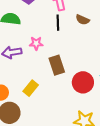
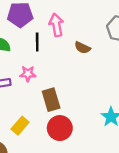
black line: (58, 23) -> (37, 42), moved
red circle: (83, 82) -> (60, 128), moved

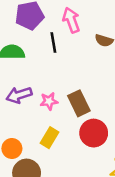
pink star: (28, 74) -> (49, 101), moved

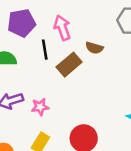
brown rectangle: (79, 103) -> (69, 65), moved, turned 75

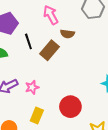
pink arrow: (62, 28) -> (51, 15), moved

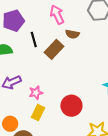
pink star: (32, 87) -> (36, 93), moved

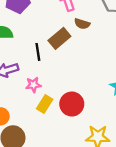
black line: (34, 40) -> (38, 52), moved
yellow rectangle: (38, 113) -> (45, 104), moved

